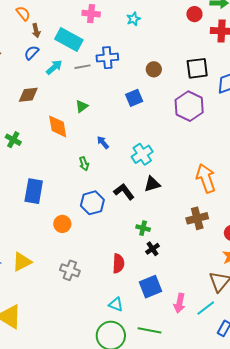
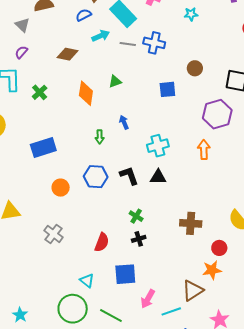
orange arrow: (206, 178) -> (204, 150), moved, size x0.7
blue rectangle: (34, 191) -> (43, 147), turned 45

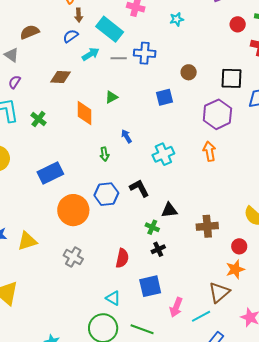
black triangle: (158, 177) -> (169, 210), moved
orange circle: (61, 188) -> (73, 210), size x1.8

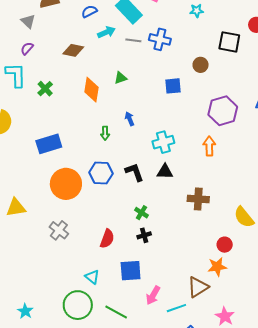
black square: (232, 78) -> (229, 42), moved
black triangle: (169, 210) -> (165, 172), moved
brown cross: (207, 226) -> (198, 199), moved

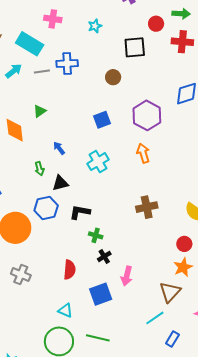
blue square: (173, 86) -> (102, 120), moved
black L-shape: (135, 172) -> (80, 212), moved, turned -45
black triangle: (165, 172) -> (60, 183), moved
pink arrow: (153, 295) -> (127, 276), moved

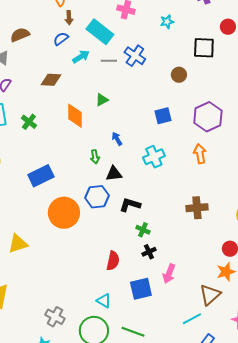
blue cross: (67, 64) -> (135, 56), turned 30
gray cross: (21, 274) -> (55, 317), moved

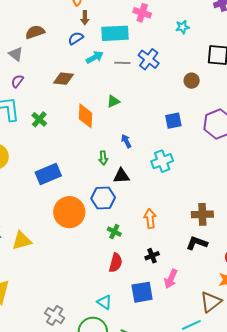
cyan rectangle: (100, 32) -> (115, 33), turned -44
orange arrow: (200, 154) -> (150, 219), moved
black L-shape: (130, 205) -> (197, 243), moved
green cross: (143, 230) -> (114, 232), moved

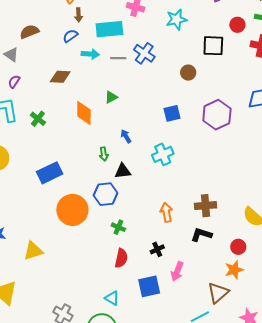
cyan star: (182, 27) -> (176, 19), size x1.5
cyan arrow: (95, 57) -> (90, 54), turned 36
orange arrow: (150, 219) -> (166, 212), moved
yellow triangle: (22, 241) -> (33, 251), moved

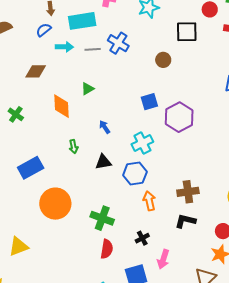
purple hexagon: (217, 115) -> (179, 117), moved
green arrow: (104, 154) -> (74, 147), moved
blue hexagon: (106, 194) -> (135, 173), moved
green cross: (118, 227) -> (102, 218), size x1.6

